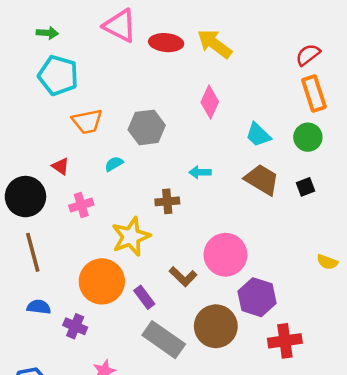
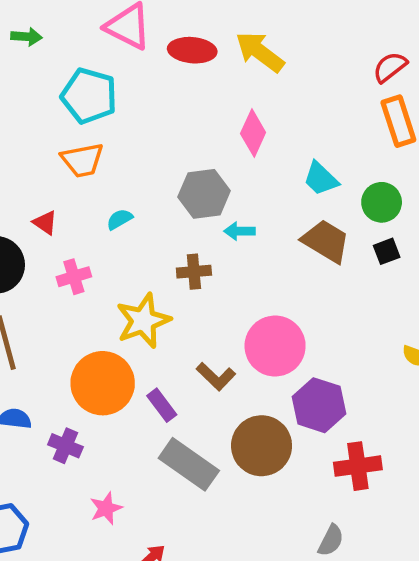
cyan pentagon: (58, 75) -> (89, 96), moved
gray hexagon: (147, 127) -> (204, 194), moved
green circle: (308, 137) -> (382, 202), moved

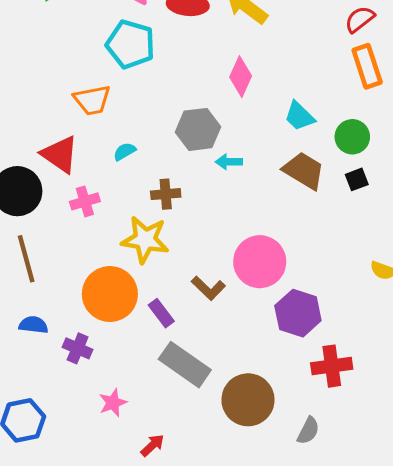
cyan pentagon: (89, 96) -> (130, 44), moved
red triangle: (45, 223) -> (60, 154), size x1.8
brown cross: (194, 272) -> (166, 194), moved
yellow star: (143, 321) -> (145, 240), turned 30
brown circle: (262, 446) -> (248, 400), moved

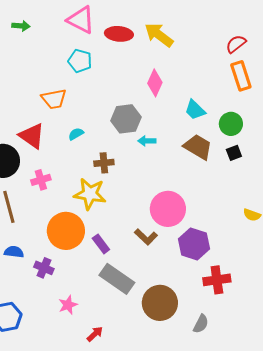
cyan pentagon: (130, 44) -> (80, 61), size x0.7
pink cross: (85, 201) -> (41, 180), moved
brown L-shape: (208, 288) -> (146, 237), moved

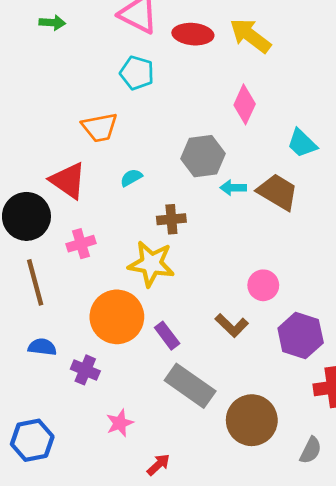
brown trapezoid: (198, 147) -> (278, 192), moved
pink circle: (168, 209) -> (263, 285), size x0.6

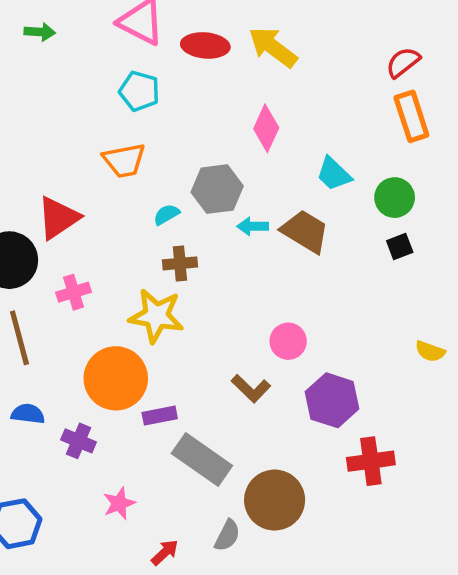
orange trapezoid: (100, 127) -> (124, 160), moved
cyan semicircle: (131, 178) -> (166, 214), moved
red triangle: (68, 181) -> (58, 218), turned 51
purple rectangle: (167, 336) -> (160, 416), moved, turned -64
gray semicircle: (311, 450) -> (227, 536), moved

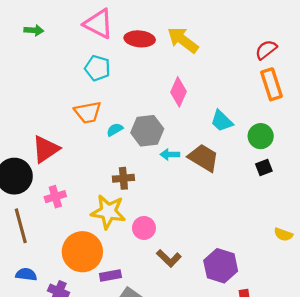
cyan semicircle: (166, 214) -> (115, 130), moved
pink circle: (288, 341) -> (144, 228), moved

